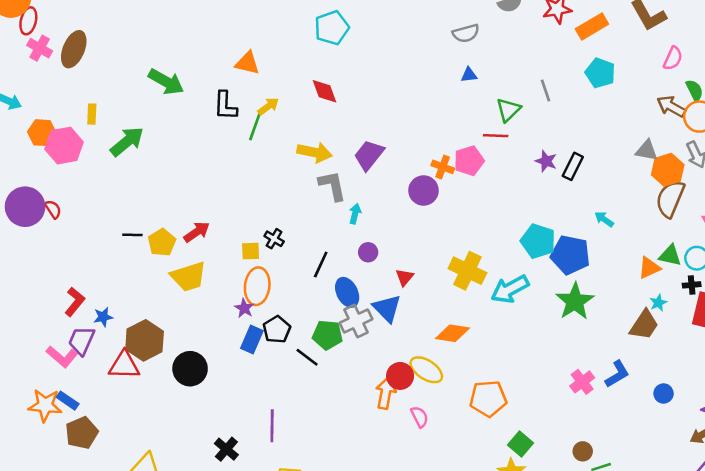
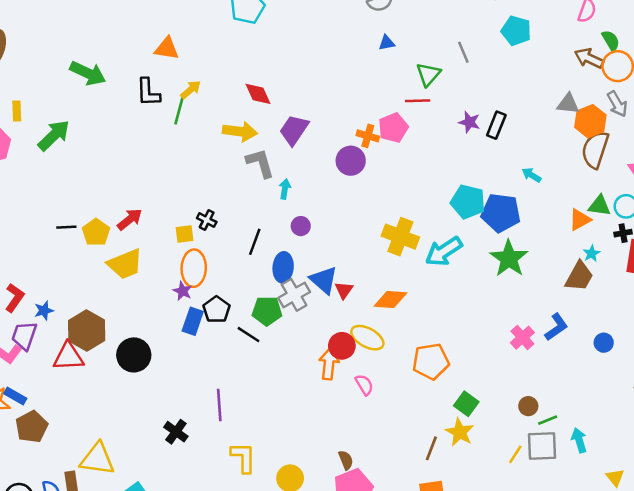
red diamond: (324, 91) -> (258, 94), moved
red triangle: (405, 277) -> (344, 290), moved
blue ellipse: (347, 292) -> (283, 267), turned 36

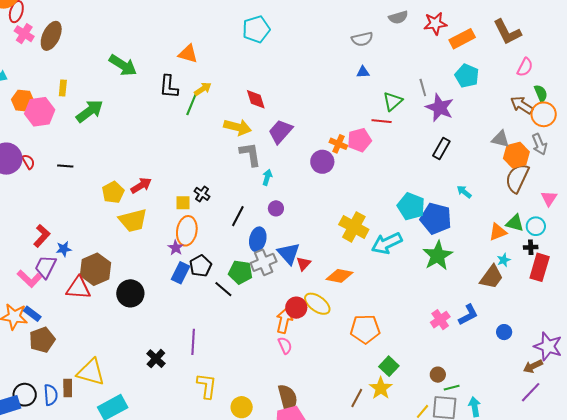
purple star: (469, 122) -> (440, 108), moved, size x1.6
black line: (66, 227) -> (65, 166), moved
pink semicircle: (364, 385) -> (285, 345), moved
brown semicircle: (346, 460) -> (288, 399), size x1.8

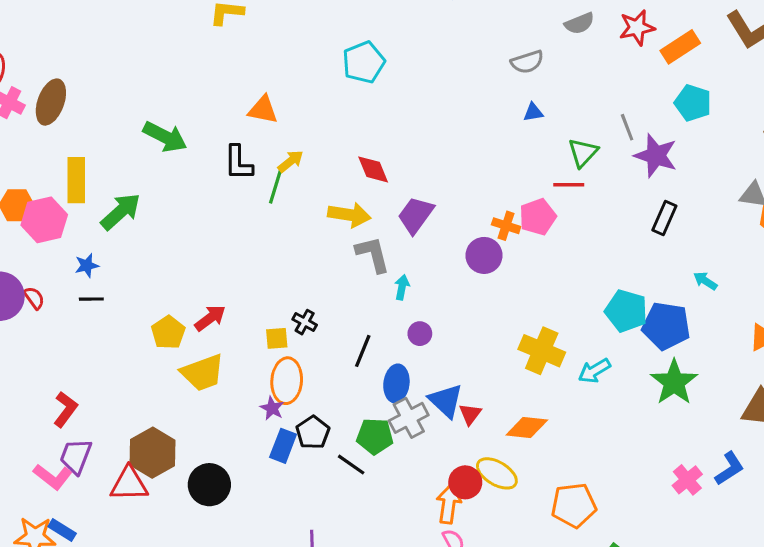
yellow rectangle: (63, 88) -> (76, 180), size x1.8
cyan arrow: (387, 243) -> (594, 371), size x0.7
blue star: (64, 249) -> (87, 266), moved

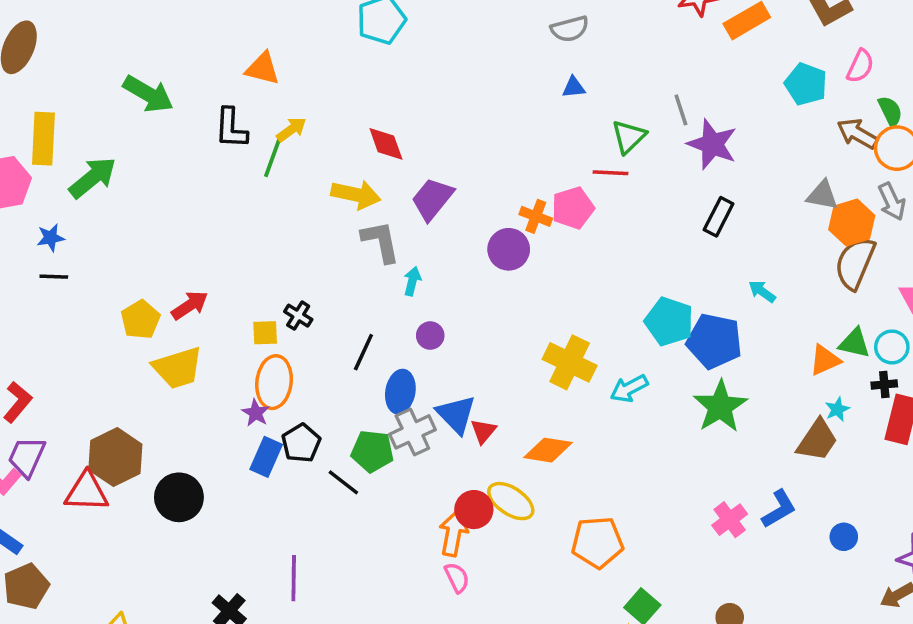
cyan pentagon: (693, 103) -> (806, 84), moved

